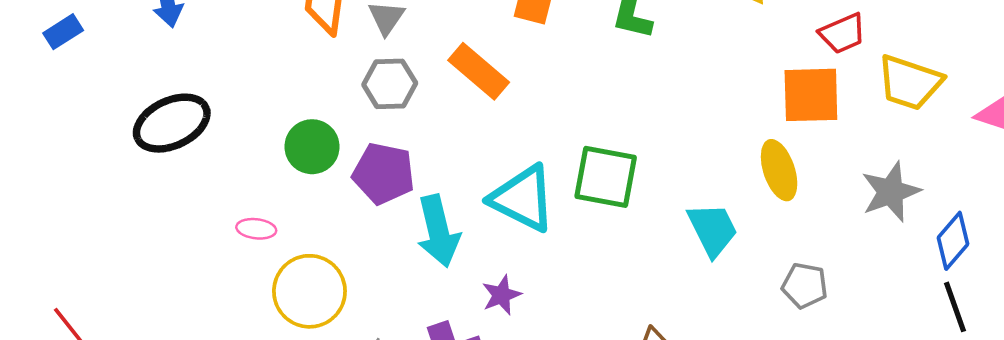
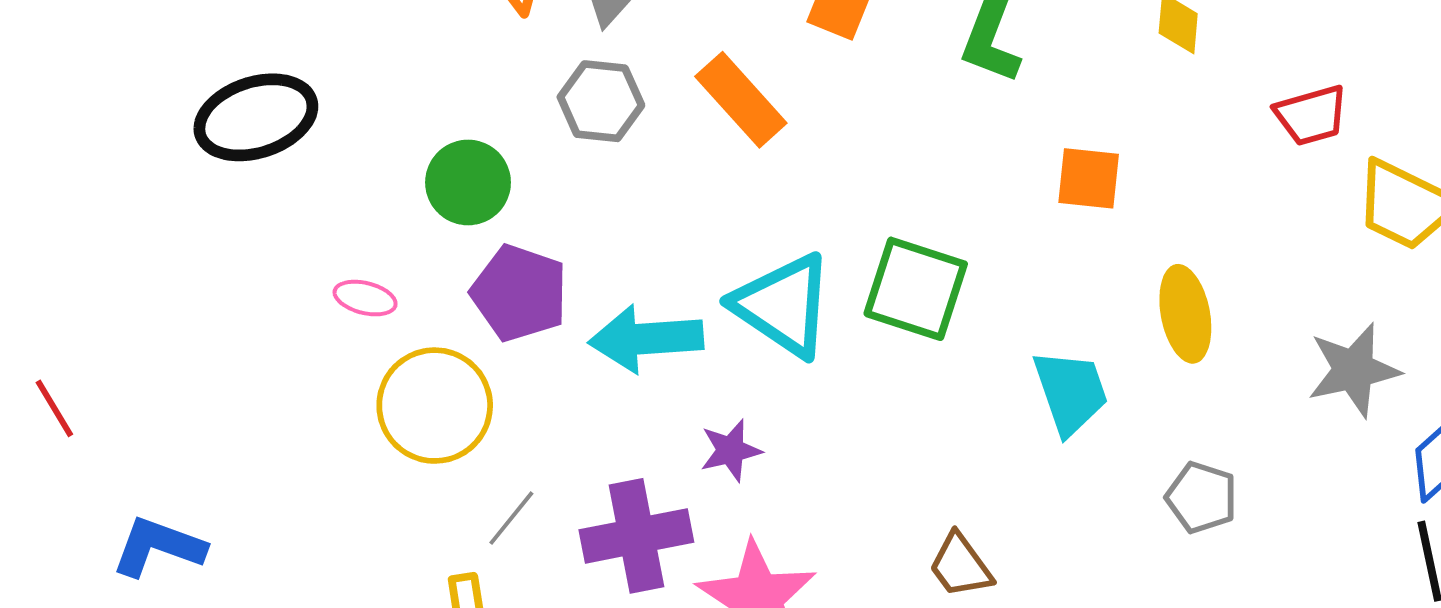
orange square: (811, 95) -> (1089, 178), moved, size x0.7
purple pentagon: (384, 174) -> (519, 293), moved
cyan arrow: (438, 231) -> (646, 339), turned 92

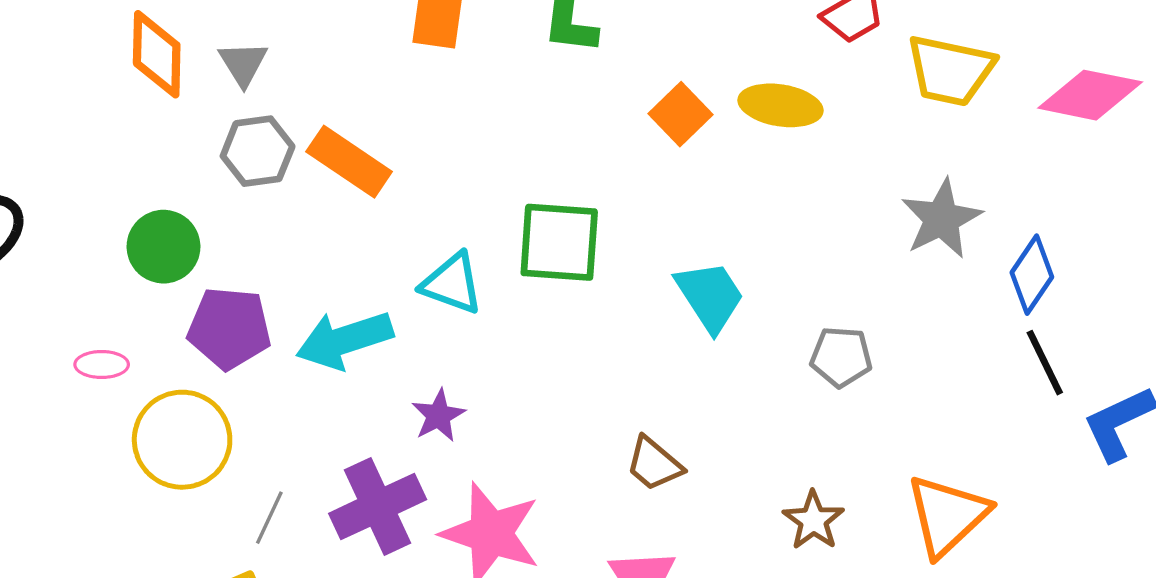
orange rectangle: (741, 100) -> (349, 162), moved
orange square: (1089, 178) -> (681, 114), turned -36
cyan triangle: (783, 305) -> (452, 283), size x0.7
yellow ellipse: (1185, 314) -> (780, 105), moved, turned -56

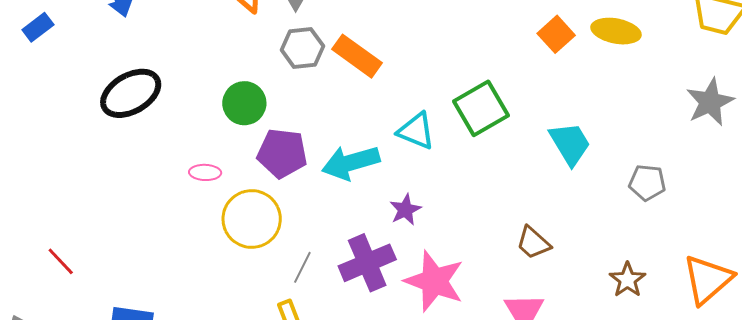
green square: (559, 242) -> (481, 108), turned -36

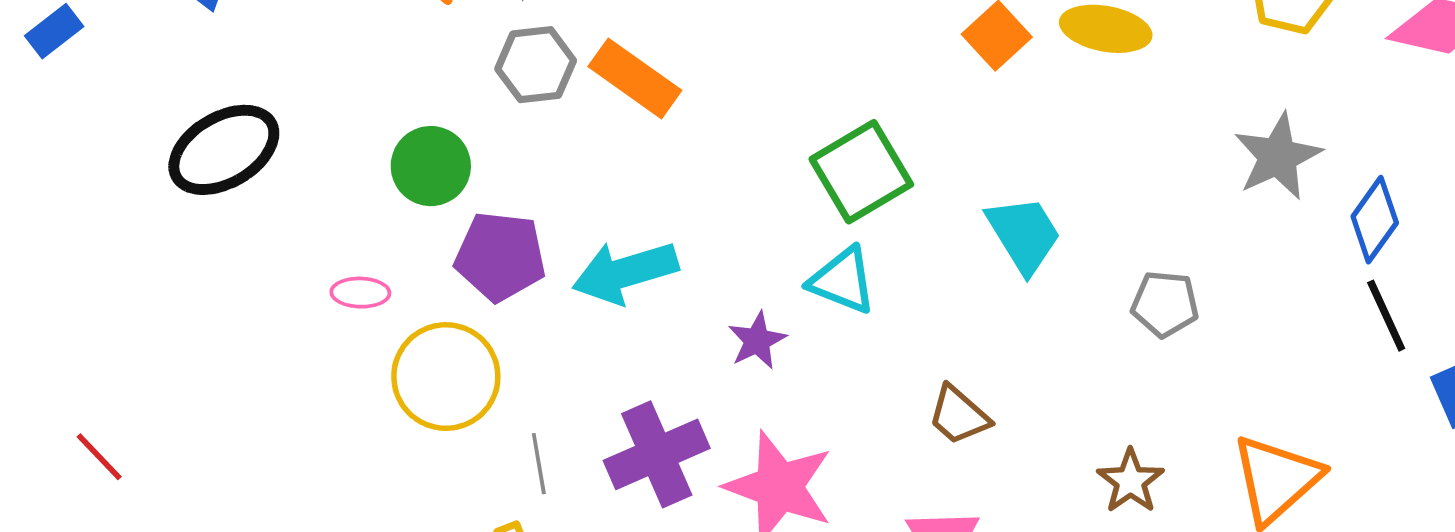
cyan triangle: (416, 131) -> (843, 280), moved
purple star: (405, 210) -> (757, 341), moved
gray line: (302, 267) -> (539, 464), turned -36

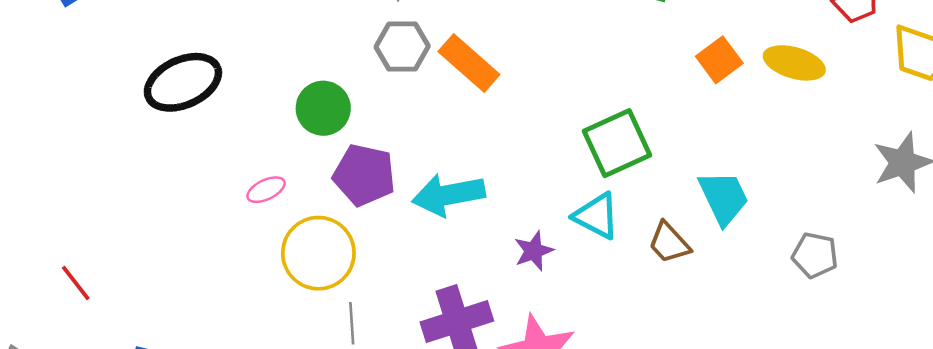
pink ellipse: (360, 293) -> (266, 190), turned -33
brown trapezoid: (959, 415) -> (669, 243), moved
gray line: (539, 464) -> (352, 323), moved

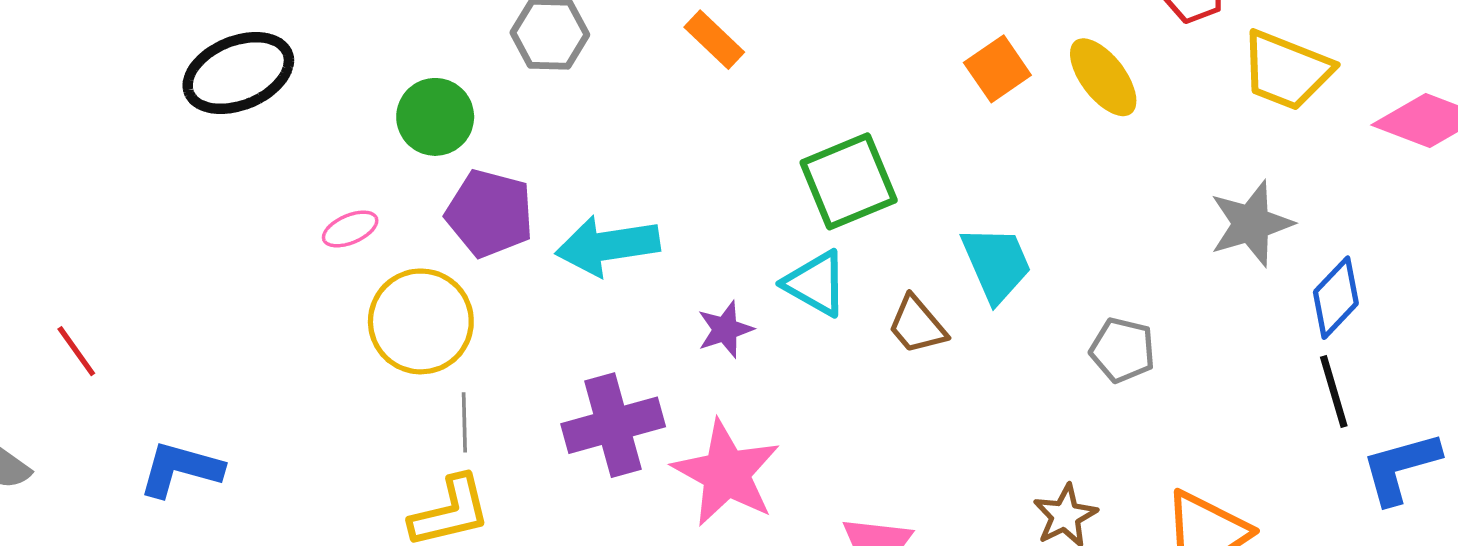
orange rectangle: (469, 63) -> (714, 40), moved, size x0.7
yellow ellipse: (794, 63) -> (1103, 77), turned 34

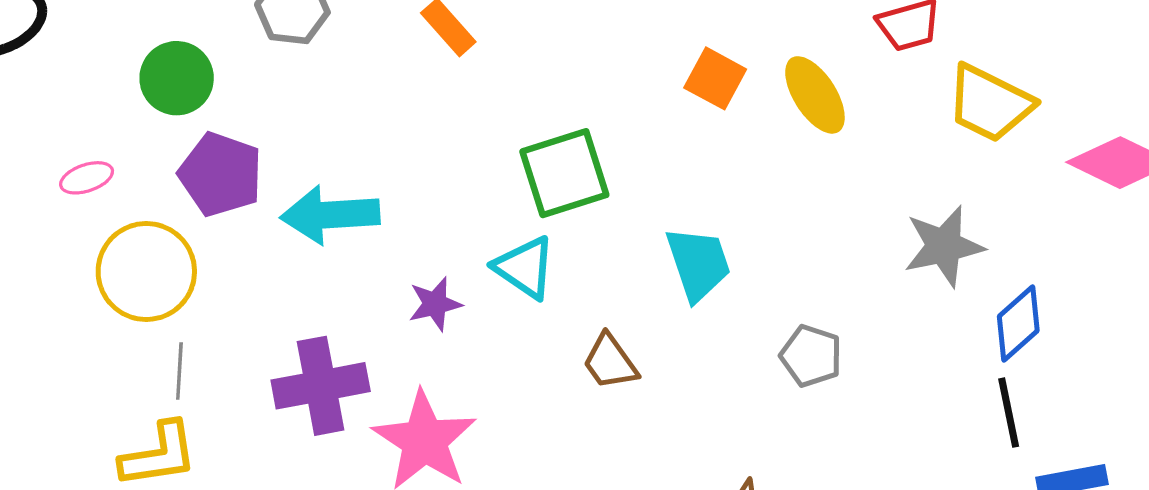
orange square: (997, 69) -> (715, 78), turned -32
brown trapezoid: (917, 325) -> (610, 362), moved

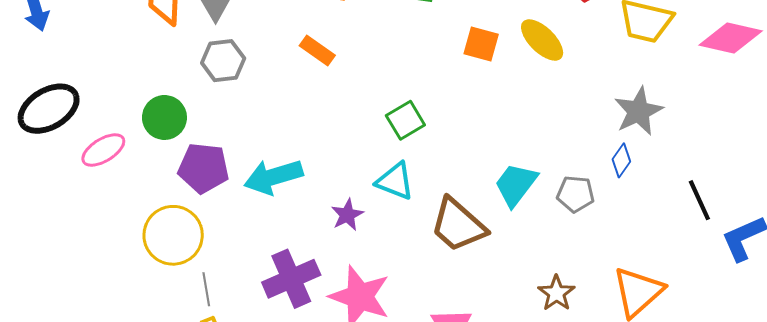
green square: (564, 173) -> (405, 120), size x0.7
pink ellipse: (87, 178) -> (103, 150), moved, size x1.4
cyan trapezoid: (698, 264) -> (516, 185), moved, turned -111
blue diamond: (1018, 324) -> (621, 160), moved, size x0.7
brown trapezoid: (610, 362) -> (458, 225), size x1.6

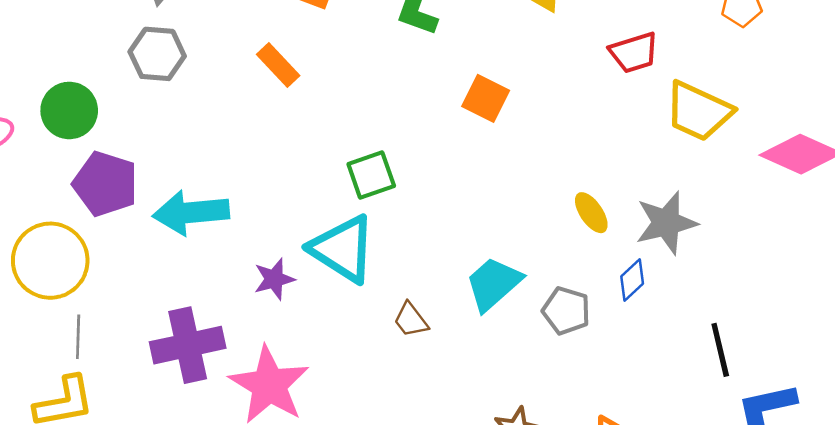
yellow ellipse: (542, 40) -> (591, 213), moved, size x0.7
cyan triangle: (395, 181) -> (343, 249), size x1.4
brown trapezoid: (458, 225) -> (411, 320), size x0.5

